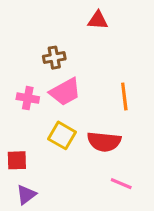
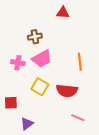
purple triangle: (26, 195) -> (27, 124), moved

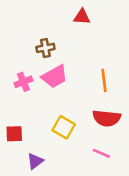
pink cross: (18, 63) -> (23, 82), turned -32
yellow square: (40, 87) -> (64, 127), moved
red semicircle: (67, 91) -> (107, 118), moved

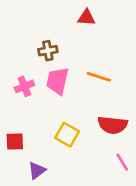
pink trapezoid: (55, 77) -> (57, 81), turned 132
orange line: (104, 80) -> (99, 77), moved, turned -65
pink line: (101, 153) -> (122, 162), moved, turned 36

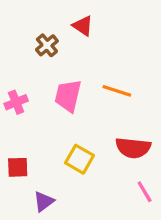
red triangle: (86, 18) -> (83, 26), moved, turned 30
brown cross: (48, 51) -> (47, 45), moved, turned -30
pink cross: (24, 86) -> (16, 102), moved

